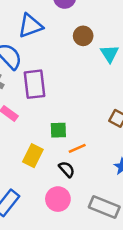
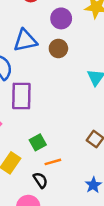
brown circle: (83, 36) -> (58, 48), moved
green square: (58, 130) -> (38, 142), turned -35

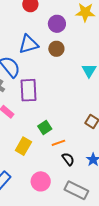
black semicircle: (40, 180) -> (68, 159), moved

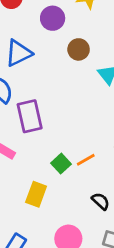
brown circle: (56, 49) -> (79, 49), moved
orange line: (58, 143) -> (86, 160), moved

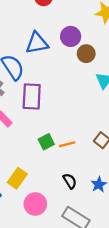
purple circle: (53, 18) -> (71, 36), moved
yellow rectangle: (36, 194) -> (17, 178), moved

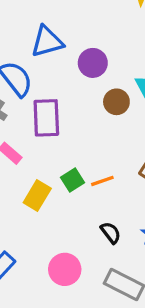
purple circle: (71, 36) -> (93, 63), moved
brown circle: (86, 54) -> (116, 102), moved
yellow rectangle: (17, 178) -> (37, 196), moved

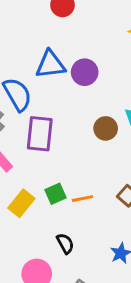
purple circle: (93, 63) -> (85, 72), moved
black semicircle: (111, 233) -> (65, 243), moved

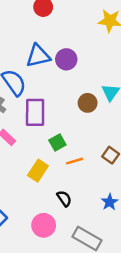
green square: (55, 194) -> (57, 143), moved
yellow rectangle: (21, 203) -> (38, 171), moved

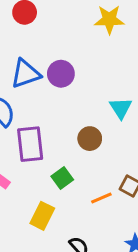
brown circle: (88, 103) -> (90, 139), moved
orange line: (74, 161) -> (101, 198), moved

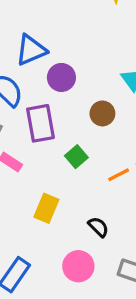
purple circle: (61, 74) -> (61, 77), moved
yellow rectangle: (42, 216) -> (46, 208), moved

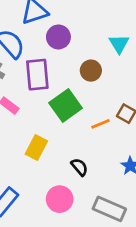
green square: (76, 157) -> (66, 106), size x1.6

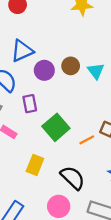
brown circle: (91, 71) -> (71, 66), moved
purple rectangle: (37, 75) -> (30, 104), size x0.7
black semicircle: (79, 167) -> (73, 178), size x1.6

